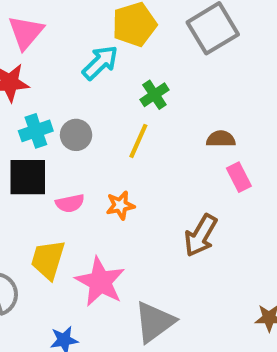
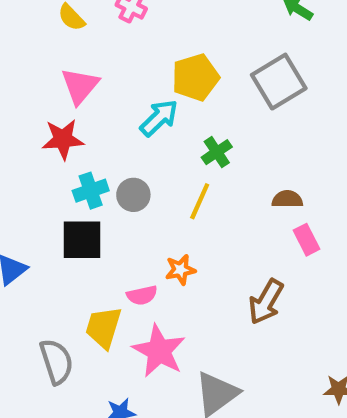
pink semicircle: (70, 203) -> (142, 295), moved

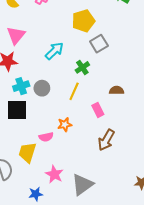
yellow pentagon: (195, 77) -> (83, 21), moved
gray square: (279, 82) -> (99, 44), moved, size x0.7
pink rectangle: (307, 240) -> (98, 110), moved
pink star: (159, 351) -> (54, 174), moved, size x0.7

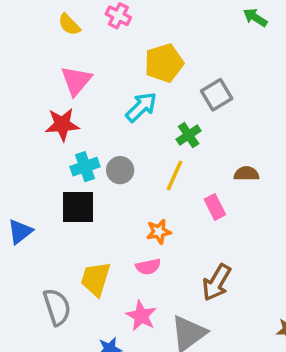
yellow pentagon: (83, 21) -> (164, 63), moved
pink semicircle: (46, 137) -> (148, 267), moved
brown arrow: (106, 140) -> (217, 282), moved

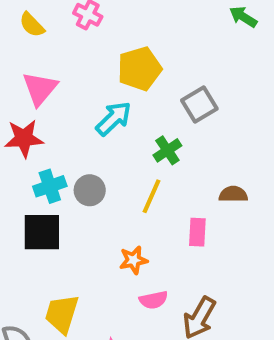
pink rectangle: (215, 207) -> (197, 232), turned 30
pink semicircle: (148, 267) -> (153, 300), moved

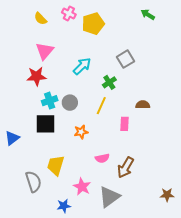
yellow pentagon: (140, 69) -> (93, 24), moved
orange star: (134, 260) -> (81, 132), moved

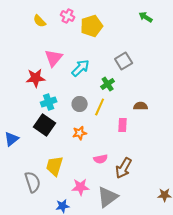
pink triangle: (45, 51) -> (54, 58), moved
gray circle: (70, 103) -> (80, 104), moved
black square: (46, 124) -> (45, 125), turned 35
pink star: (82, 187) -> (81, 187), turned -30

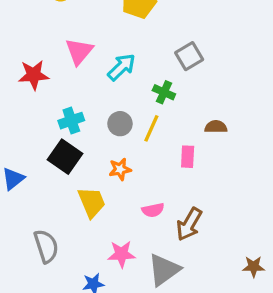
red star: (36, 78) -> (34, 75), moved
green cross: (108, 84) -> (164, 92), turned -32
yellow trapezoid: (55, 166) -> (92, 202), moved, turned 140

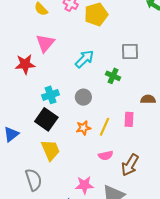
pink triangle: (79, 51) -> (45, 43), moved
gray square: (189, 56) -> (130, 52), turned 30
yellow line: (151, 128) -> (105, 127), moved
yellow trapezoid: (92, 202) -> (51, 150), moved

